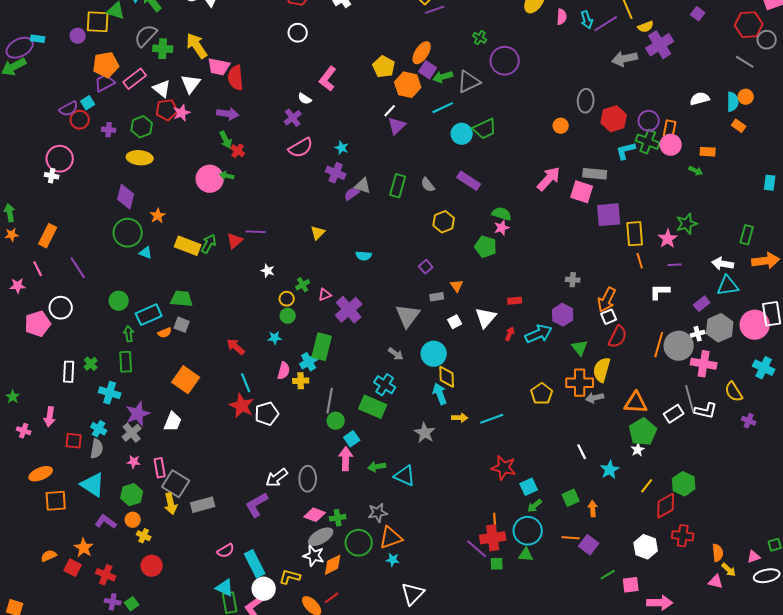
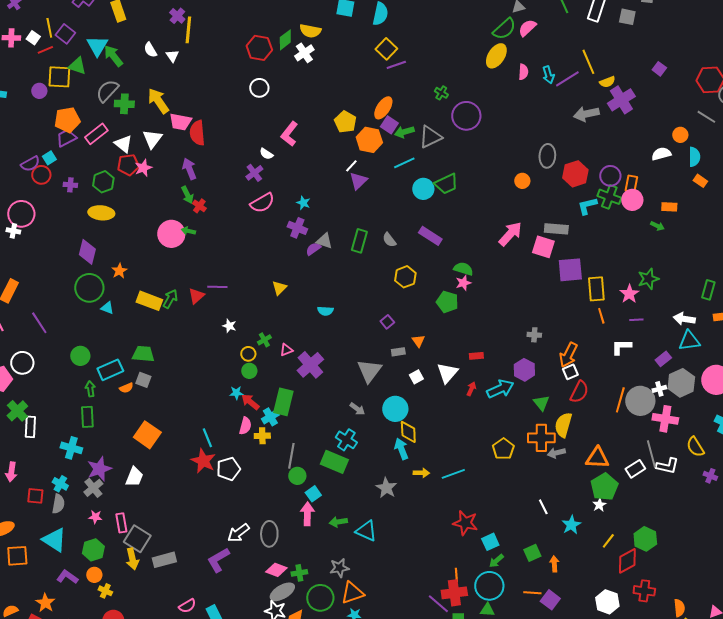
orange circle: (746, 97) -> (680, 135), moved
purple arrow: (228, 114) -> (189, 169), turned -120
red arrow: (236, 347) -> (250, 402), moved
green cross: (91, 364) -> (17, 411), moved, size x1.5

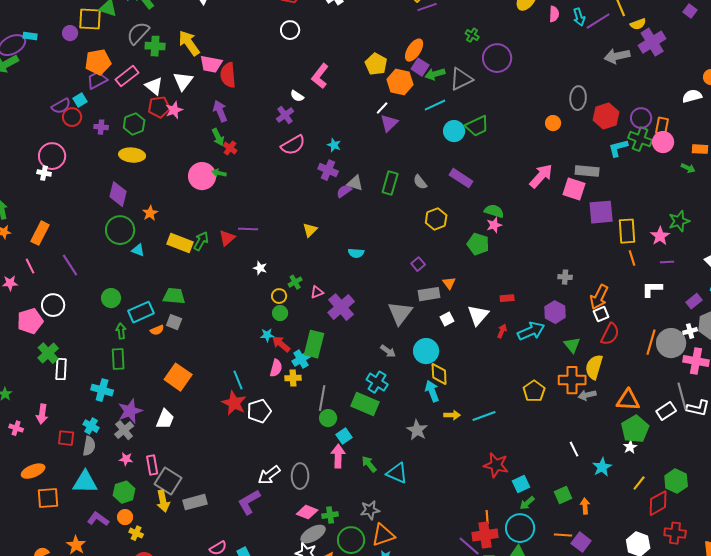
gray rectangle: (398, 352) -> (429, 294), size x1.5
green arrow: (338, 522) -> (369, 464), turned 60
cyan triangle: (54, 540) -> (85, 482), turned -32

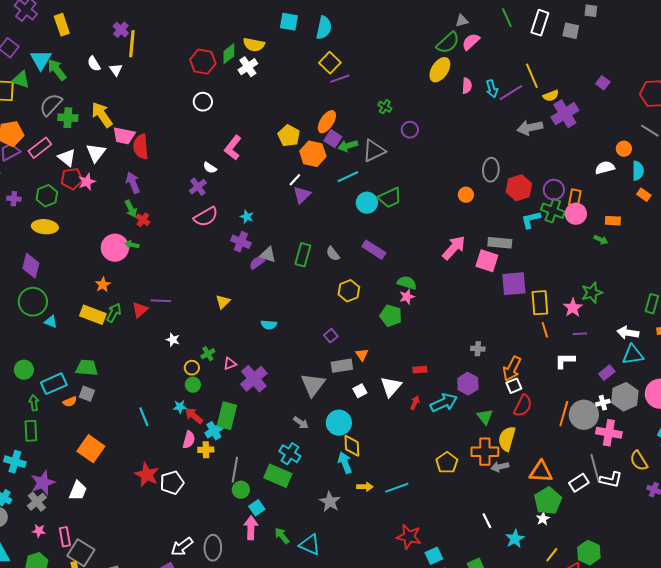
purple circle: (497, 58) -> (410, 130), size x0.6
orange star: (150, 213) -> (103, 285), moved
cyan line: (238, 380) -> (144, 417), moved

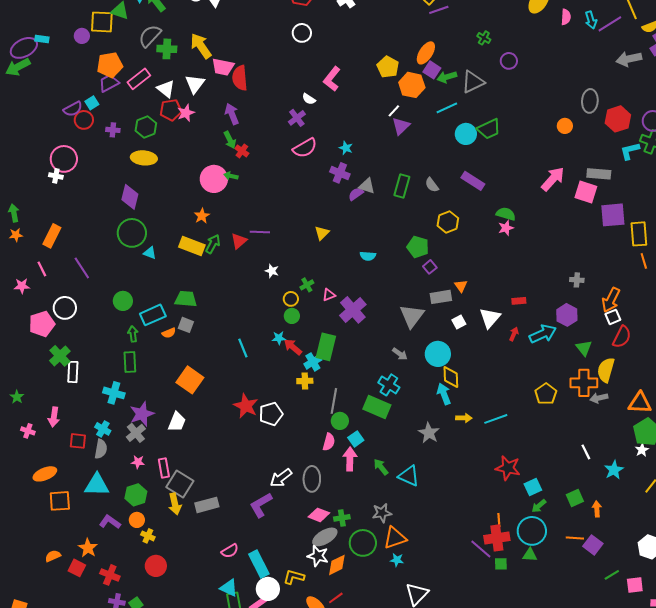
green pentagon: (391, 316) -> (418, 247), moved
pink semicircle: (189, 440) -> (329, 442), moved

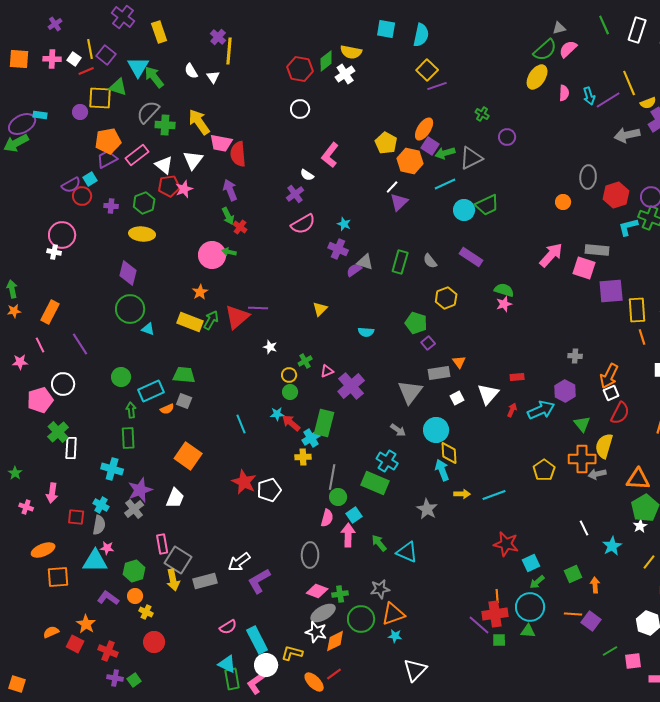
red triangle: (239, 241) -> (237, 317), size x1.5
pink star: (138, 462) -> (107, 548), moved
white arrow: (281, 478) -> (239, 562), moved

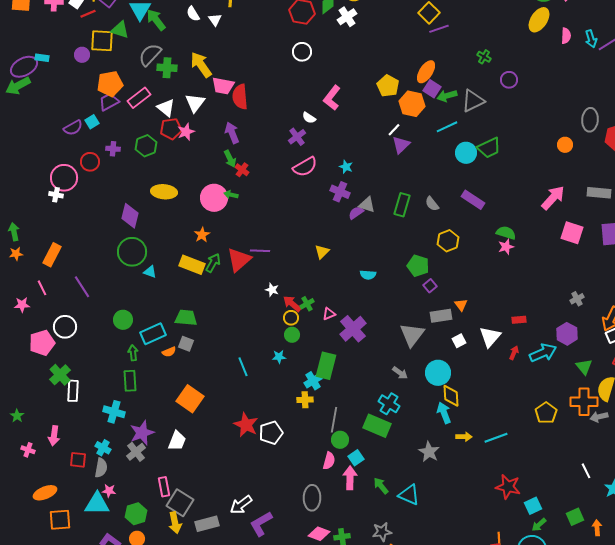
red circle: (82, 196) -> (90, 162), moved
yellow ellipse: (142, 234) -> (164, 192), moved
pink square: (584, 268) -> (572, 233), moved
gray cross: (575, 356) -> (577, 299), turned -32
red arrow: (291, 423) -> (292, 304), moved

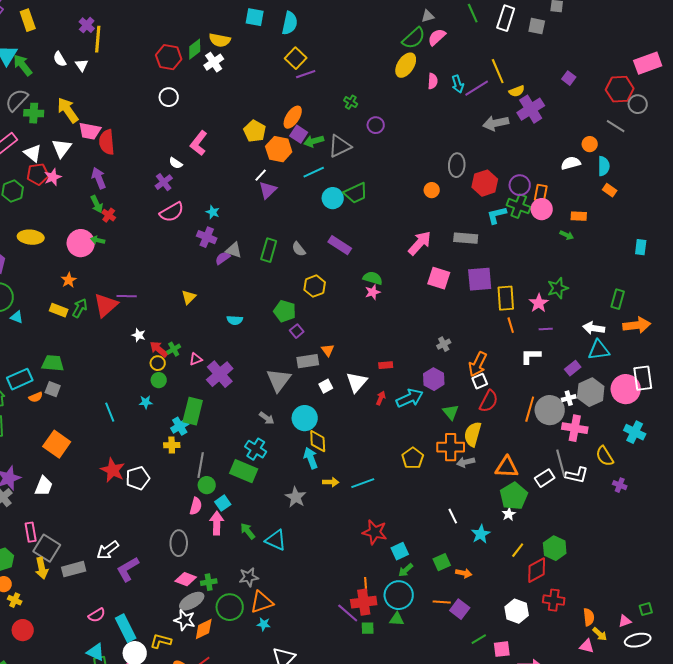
yellow rectangle: (192, 265) -> (59, 310), size x0.7
orange arrow: (597, 528) -> (464, 573), turned 105

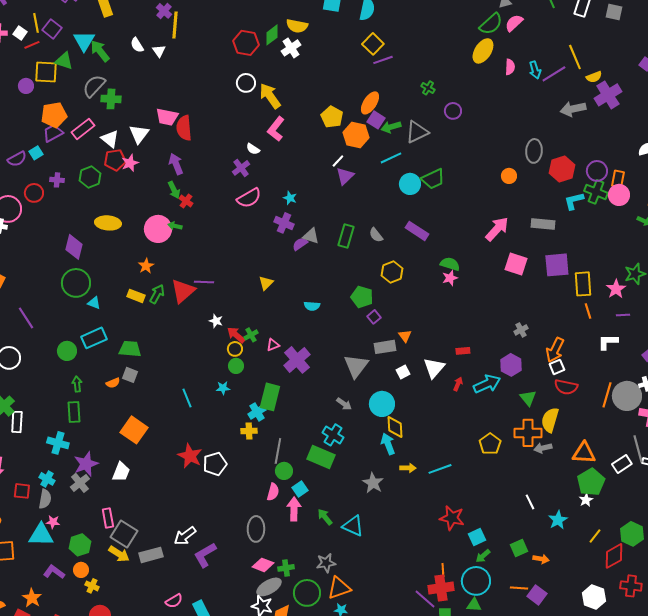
yellow arrow: (68, 110) -> (270, 96), moved
cyan rectangle: (20, 379) -> (94, 338), moved
red semicircle: (489, 401) -> (566, 387), turned 75
yellow arrow: (42, 568) -> (119, 554), turned -45

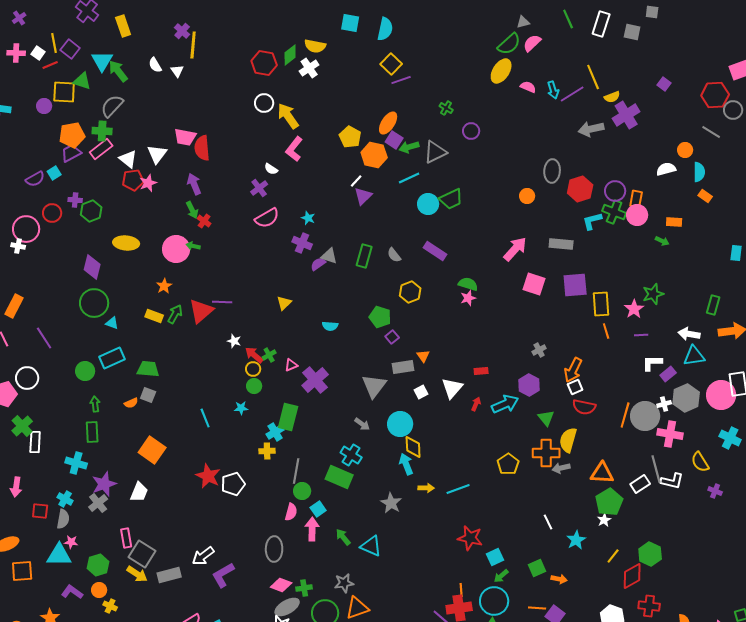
pink semicircle: (510, 67) -> (528, 87), turned -70
green cross: (111, 99) -> (102, 131), moved
green hexagon: (90, 177) -> (91, 211), moved
white L-shape: (608, 342) -> (652, 363), moved

